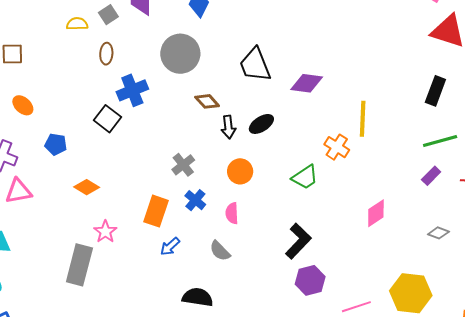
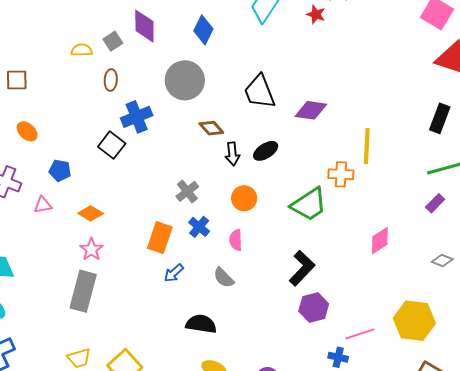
orange cross: (337, 147) -> (341, 174), turned -30
green trapezoid: (305, 177) -> (309, 204), size x1.4
pink triangle: (18, 191) -> (43, 205), moved, size x0.7
pink star: (105, 232) -> (91, 249), moved

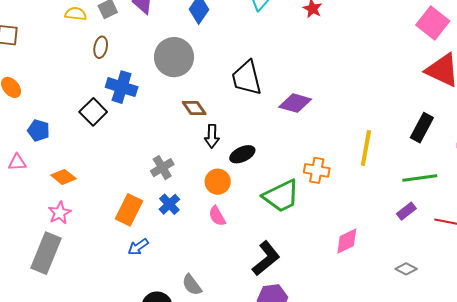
blue cross: (137, 117) -> (122, 87), turned 32
yellow line: (367, 146) -> (366, 148), moved
black ellipse: (266, 151) -> (242, 154), moved
pink semicircle: (236, 240) -> (217, 216), moved, turned -35
gray semicircle: (224, 278) -> (192, 285), moved

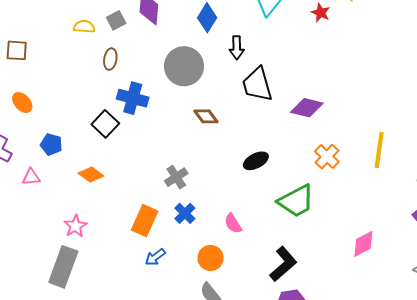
black arrow: (212, 136) -> (237, 48), moved
orange cross: (317, 170) -> (327, 157), moved, turned 35
orange diamond: (63, 177) -> (91, 175), moved
orange circle: (218, 182) -> (211, 258), moved

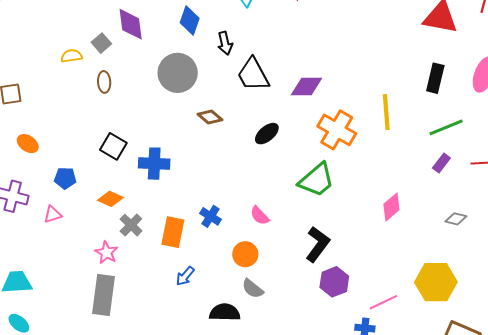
blue cross: (133, 98) -> (154, 164), moved
orange cross: (327, 157) -> (337, 130), size x1.5
black ellipse: (256, 161) -> (267, 134), moved
gray cross: (176, 177) -> (131, 225), moved
blue arrow: (155, 257) -> (185, 276), moved

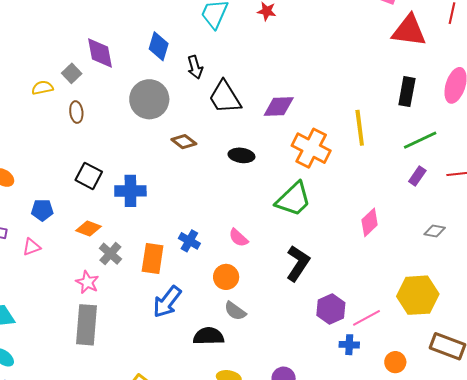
black ellipse: (267, 134) -> (241, 155), turned 50
blue arrow: (185, 276) -> (167, 302), size x1.6
purple hexagon: (334, 282) -> (331, 309), moved

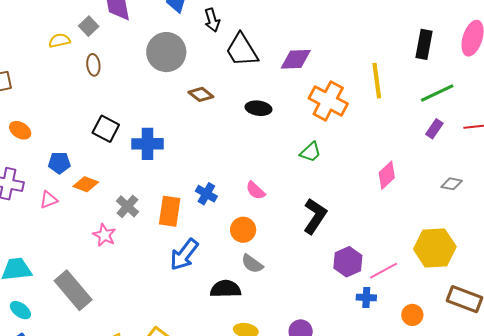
green trapezoid: (293, 199) -> (310, 152), size x0.6
orange diamond: (88, 229) -> (86, 184), moved
gray rectangle: (87, 325) -> (73, 290), moved, turned -45

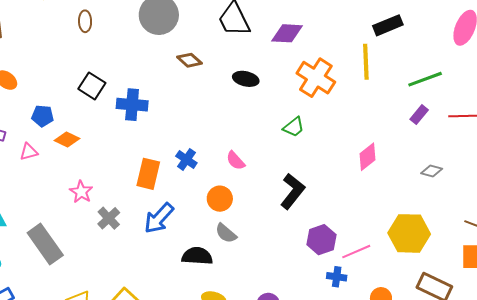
black rectangle: (424, 44) -> (388, 25), moved, turned 52
gray cross: (127, 206) -> (109, 218), moved

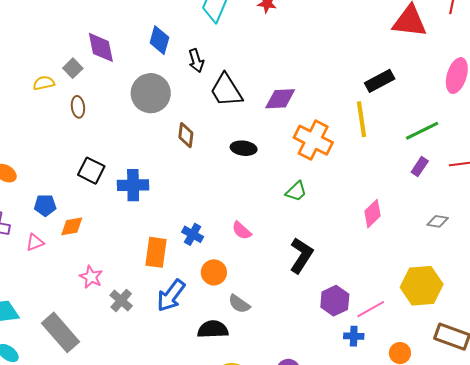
brown diamond: (190, 60) -> (186, 135), turned 60
orange diamond: (67, 140) -> (72, 226), turned -30
orange circle: (220, 199) -> (214, 272), moved

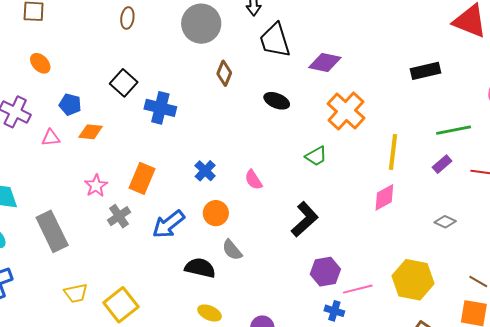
yellow line: (361, 119) -> (393, 152), moved
orange rectangle: (156, 252) -> (142, 178), moved

